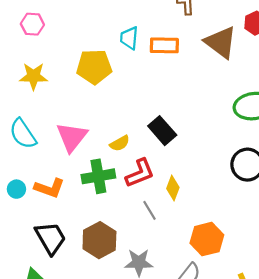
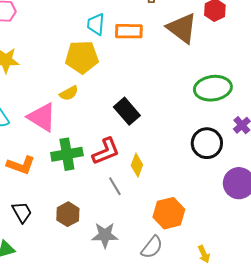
yellow pentagon: (94, 67) -> (82, 57), moved
pink triangle: (72, 137) -> (42, 117), turned -36
yellow semicircle: (120, 143) -> (69, 93), moved
black trapezoid: (51, 238) -> (22, 212), size x0.7
brown hexagon: (99, 240) -> (68, 214), size x0.7

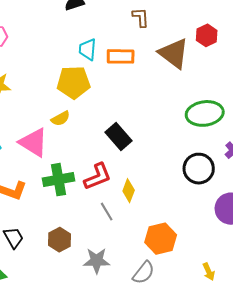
yellow arrow: (204, 254) -> (209, 272), moved

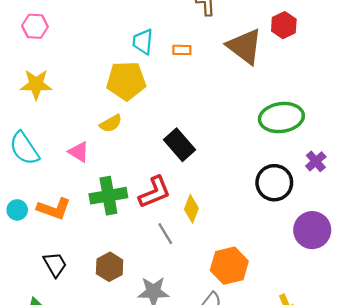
orange rectangle: (121, 56) -> (182, 50), size x0.6
pink triangle: (33, 142) -> (79, 152), size x0.6

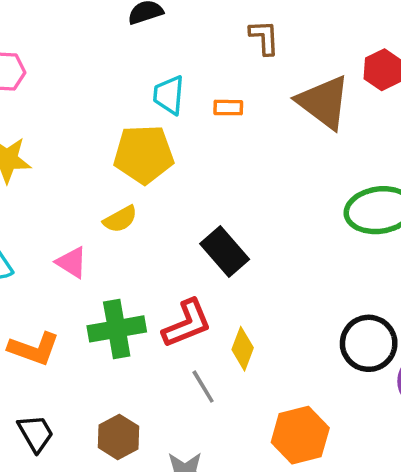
black circle: (274, 183) -> (369, 343), moved

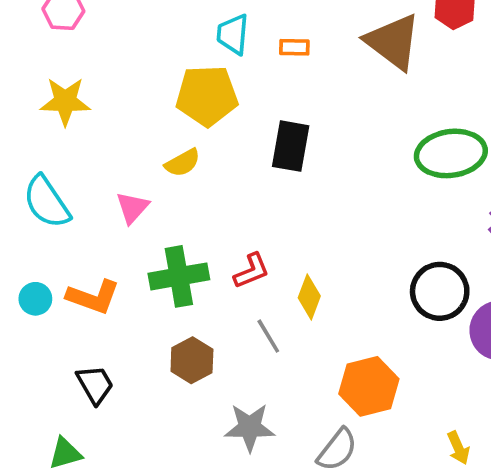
black rectangle: (225, 252) -> (291, 146), moved, turned 51
pink triangle: (72, 262) -> (132, 208), turned 40
red L-shape: (187, 324) -> (252, 271), size x0.7
brown hexagon: (118, 437) -> (192, 360), moved

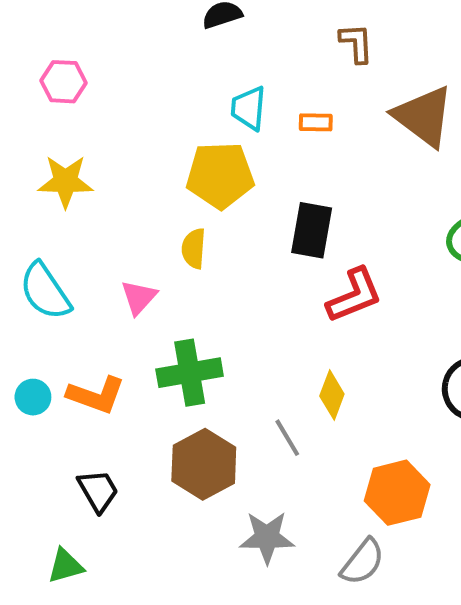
yellow semicircle: (183, 163) -> (194, 249), turned 123
red L-shape: (252, 271) -> (354, 295), moved, size x1.4
brown hexagon: (192, 360) -> (204, 464), size x1.4

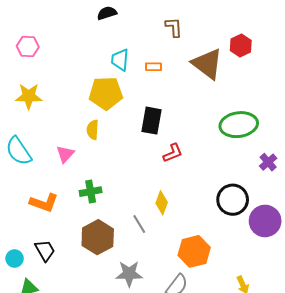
red L-shape: (354, 295) -> (173, 153), size x0.7
green cross: (190, 373) -> (91, 192), size x0.7
cyan circle: (33, 397) -> (15, 259), moved

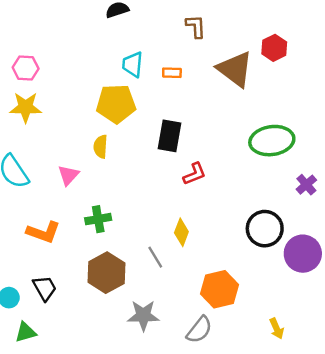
pink hexagon: (28, 47) -> (26, 68), moved

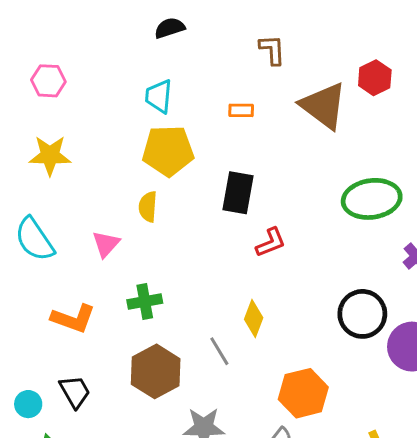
cyan trapezoid: (133, 64) -> (159, 96), moved
pink hexagon: (26, 68) -> (48, 81), moved

